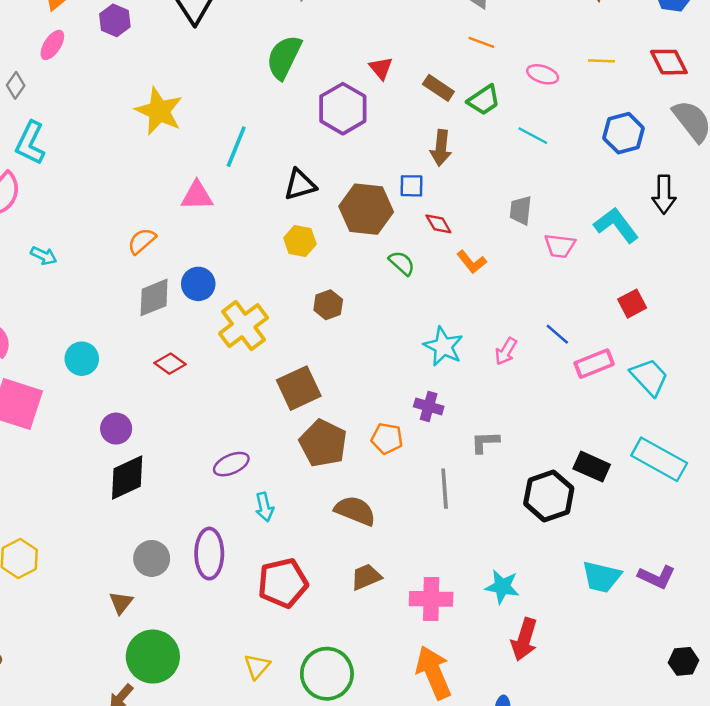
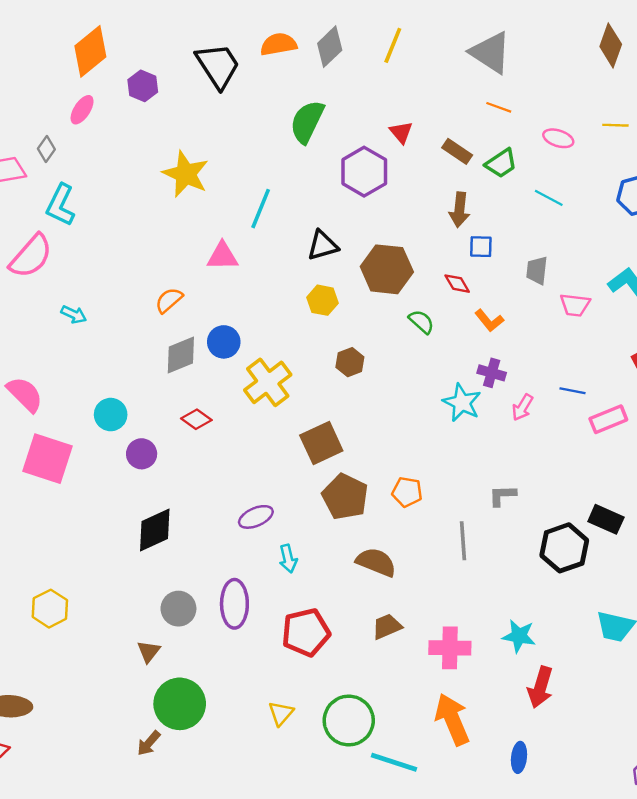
blue square: (411, 186) -> (481, 247), moved
blue line: (557, 334) -> (573, 391), turned -30
purple cross: (429, 406) -> (492, 373), moved
purple circle: (116, 429) -> (142, 454), moved

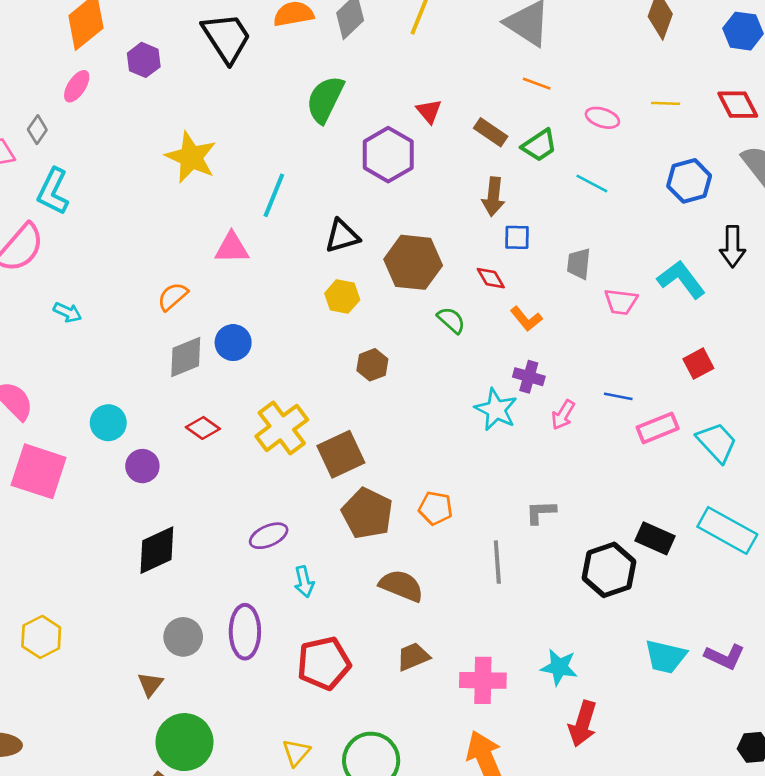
yellow cross: (268, 382) -> (282, 428), moved

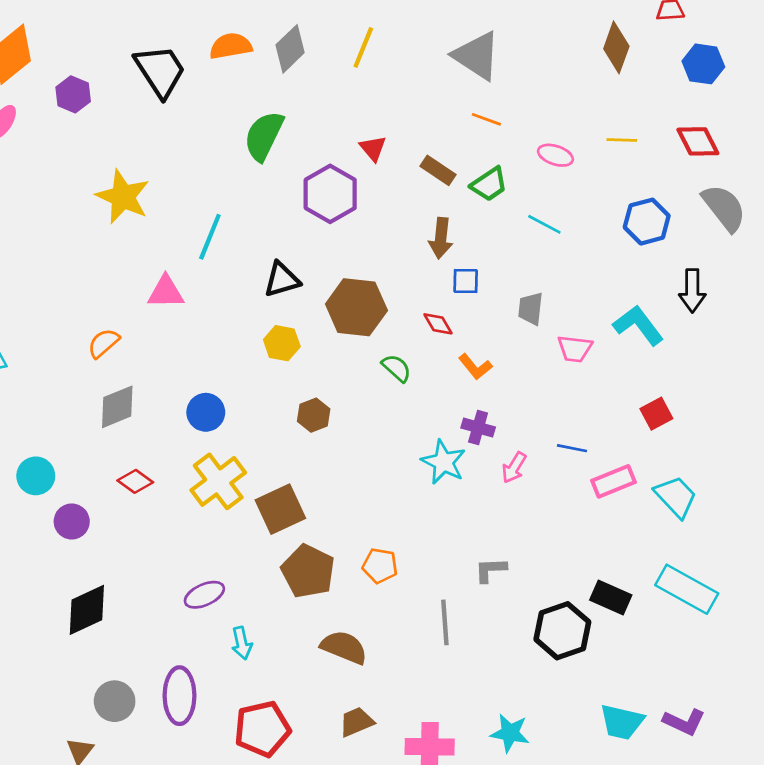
blue circle: (233, 343) -> (206, 412), moved

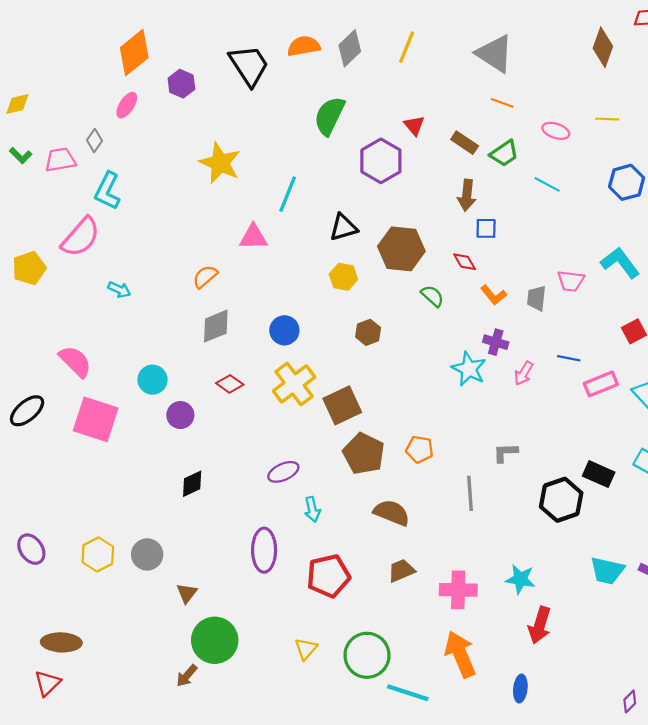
gray trapezoid: (531, 309) -> (536, 298), moved
black diamond: (87, 610) -> (192, 484), size x0.7
gray circle: (115, 701) -> (147, 554), moved

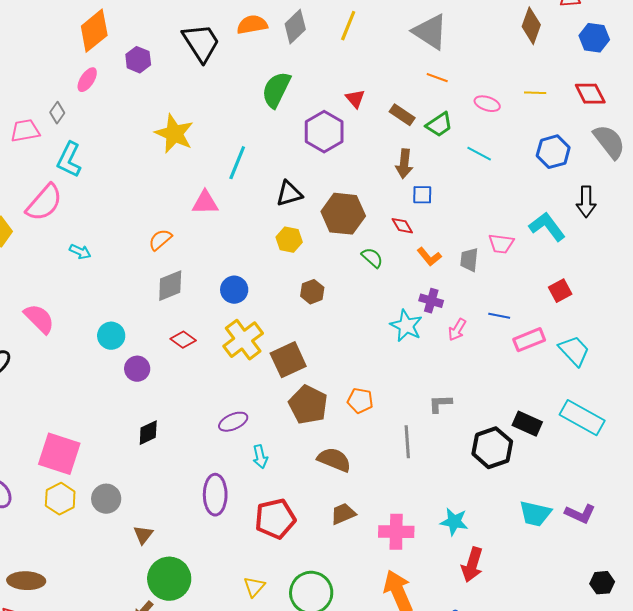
pink square: (96, 419) -> (59, 454), moved

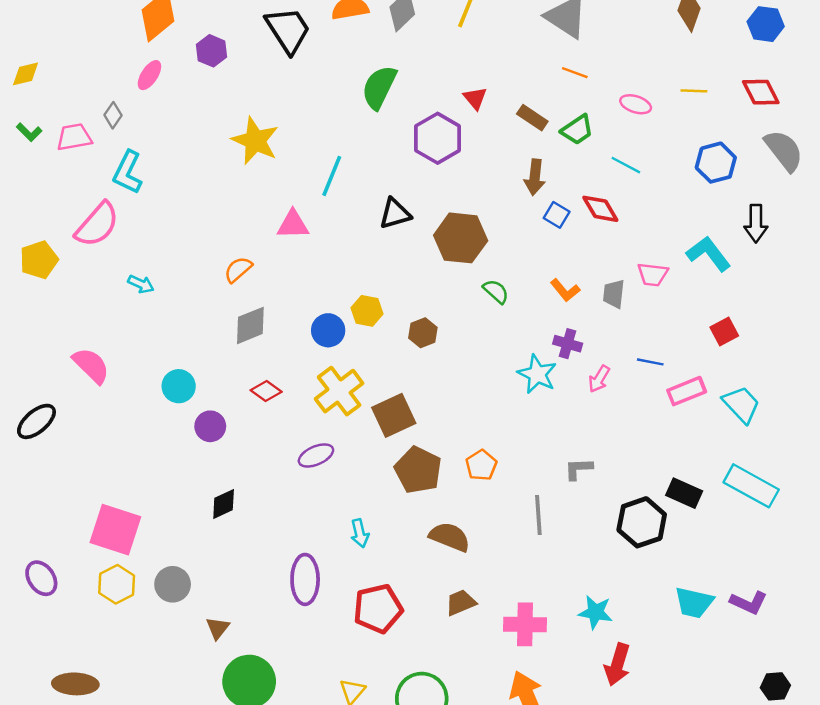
blue square: (422, 195) -> (557, 215), turned 30
red diamond: (402, 226) -> (600, 209), moved, size x1.4
yellow hexagon: (289, 240) -> (367, 311), moved
orange pentagon: (360, 401) -> (481, 465), turned 30
purple ellipse: (233, 422) -> (316, 455), moved

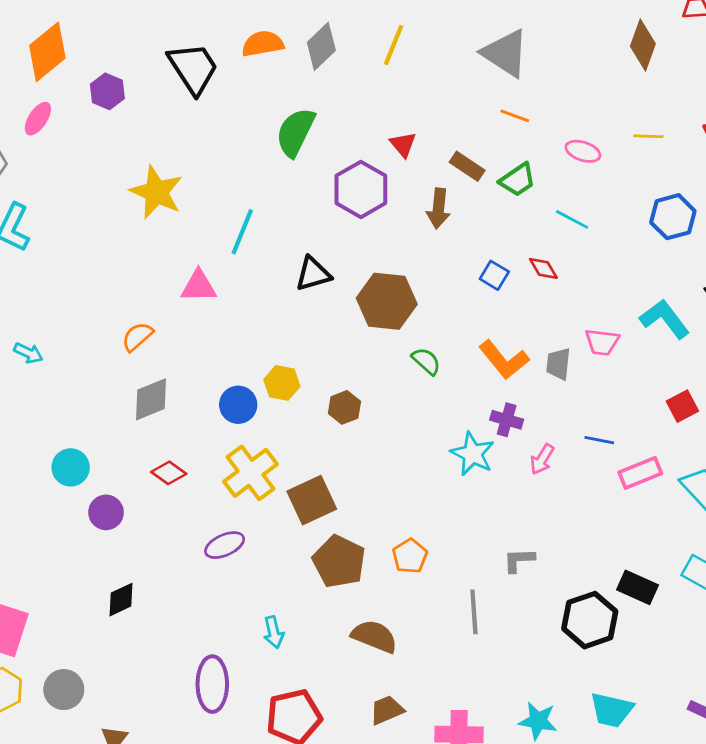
brown arrow: (535, 177) -> (438, 209), moved
red diamond: (600, 209) -> (543, 268), size x0.7
orange L-shape: (565, 290) -> (504, 360), size x1.5
cyan trapezoid: (694, 603) -> (612, 710), moved

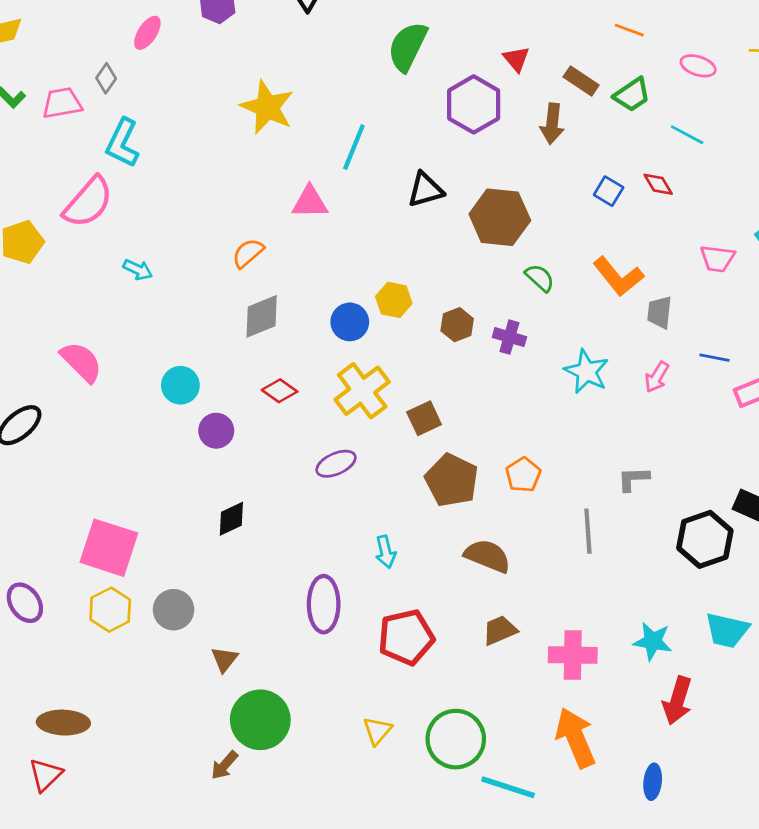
gray trapezoid: (558, 364) -> (660, 312), moved
purple cross: (507, 420) -> (509, 337), moved
brown square: (312, 500) -> (424, 418), size x0.7

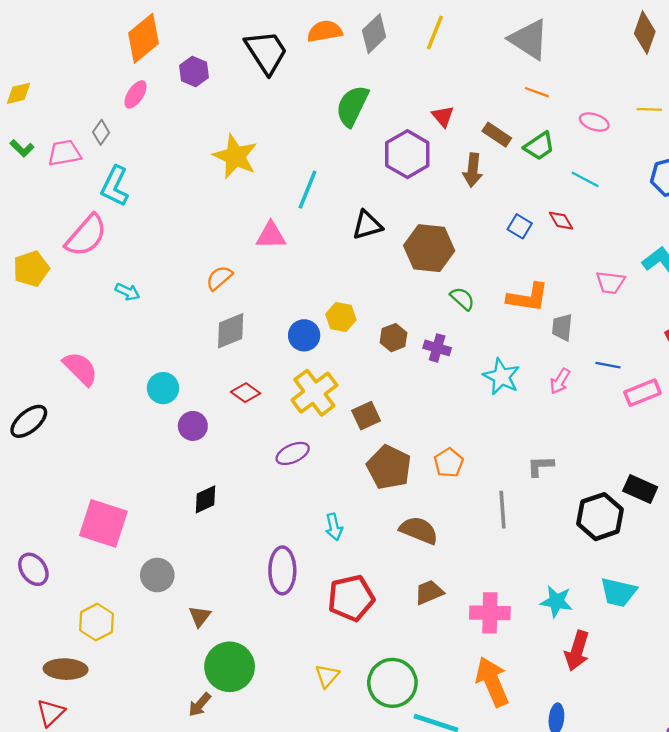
orange L-shape: (618, 276) -> (528, 297), turned -42
yellow hexagon: (110, 610) -> (96, 622), moved

